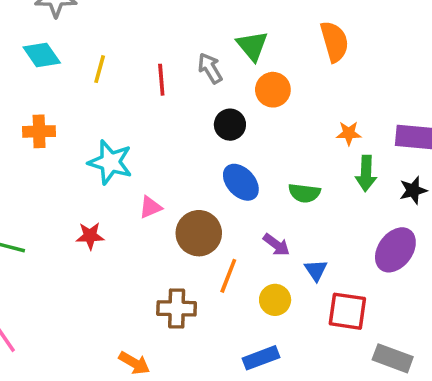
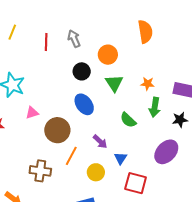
green triangle: (252, 46) -> (114, 83), moved
green semicircle: (304, 193) -> (128, 120), moved, turned 30

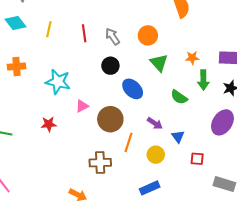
gray arrow: (74, 39) -> (113, 36), moved
black circle: (82, 71) -> (110, 66), moved
red square: (136, 183) -> (197, 159), size x0.6

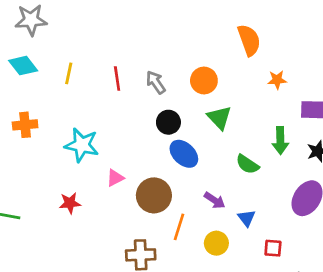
orange star: (192, 58) -> (277, 80), moved
black circle: (110, 66) -> (168, 122), moved

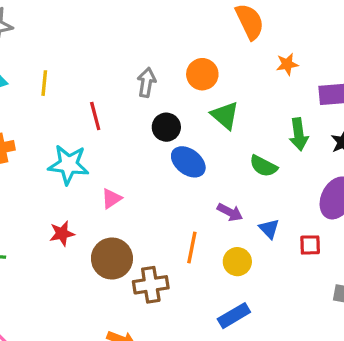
red line: (117, 79) -> (95, 116), moved
gray arrow: (156, 82) -> (146, 82), turned 50
brown circle: (154, 195) -> (112, 259), moved
red square: (273, 248) -> (310, 245), moved

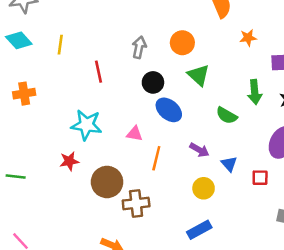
cyan star: (68, 165) -> (86, 125), moved
pink triangle: (111, 199) -> (134, 134), moved, turned 42
orange line: (192, 247) -> (156, 158), moved

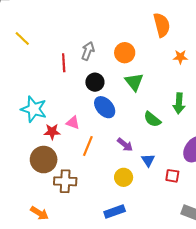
yellow line: (60, 45) -> (22, 39), turned -63
red line: (99, 72) -> (64, 63), moved
red star: (69, 161) -> (52, 132), moved

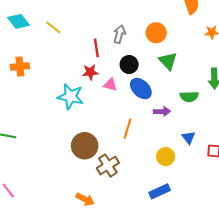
green semicircle: (152, 119) -> (189, 97), turned -36
pink triangle: (73, 123) -> (110, 85), moved
red star: (52, 132) -> (90, 72), moved
purple arrow: (125, 145) -> (162, 111), moved, turned -35
brown cross: (65, 181) -> (108, 166), turned -30

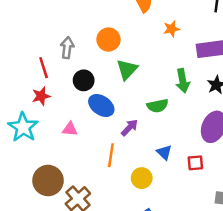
green triangle: (168, 61) -> (127, 69), turned 36
pink triangle: (110, 85) -> (70, 129), moved
cyan star: (71, 97) -> (23, 127), turned 30
purple arrow: (162, 111) -> (129, 128), turned -35
orange line: (128, 129) -> (111, 155), moved

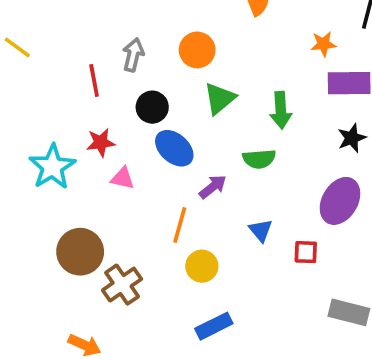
orange star: (171, 29) -> (323, 44), moved
green arrow: (183, 81) -> (281, 110), moved
red star: (41, 96) -> (101, 143), moved
yellow circle: (142, 178) -> (202, 266), moved

